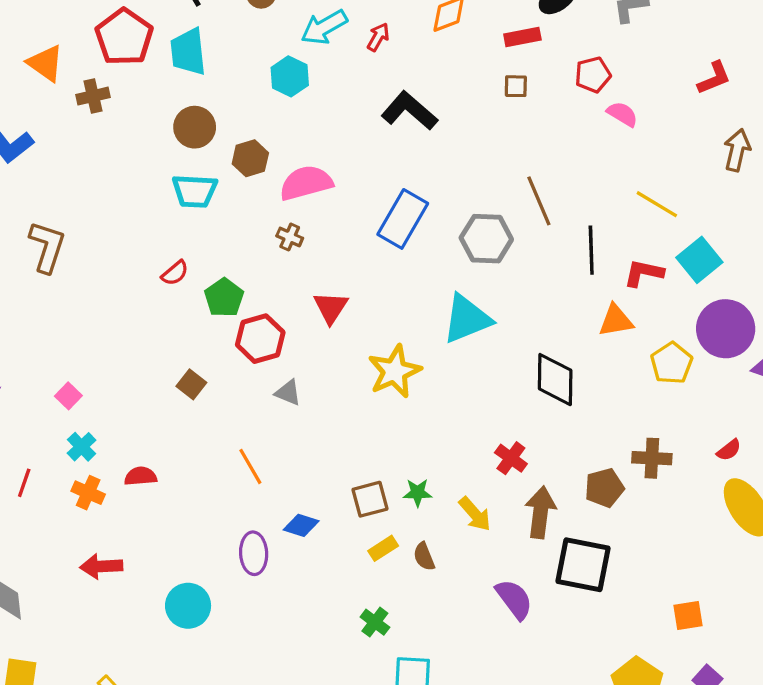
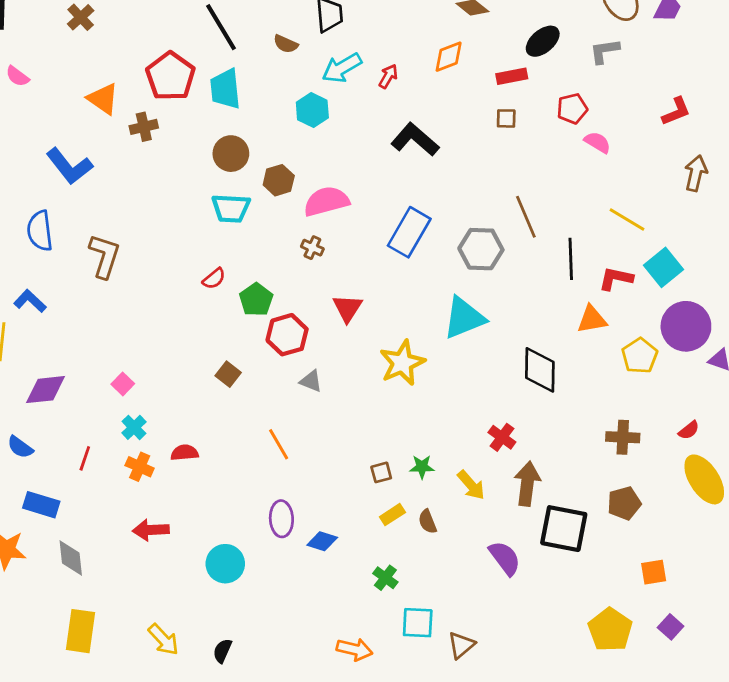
brown pentagon: (604, 488) -> (624, 503), moved
brown square: (370, 499) -> (381, 472), size x0.7
blue diamond: (301, 525) -> (322, 541), moved

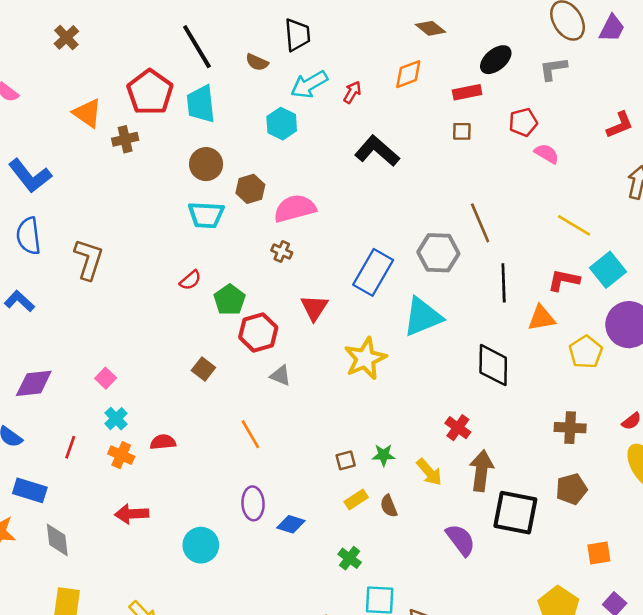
blue L-shape: (69, 166) -> (30, 176), moved
blue rectangle: (409, 232) -> (373, 272), moved
black line: (571, 259) -> (504, 283), moved

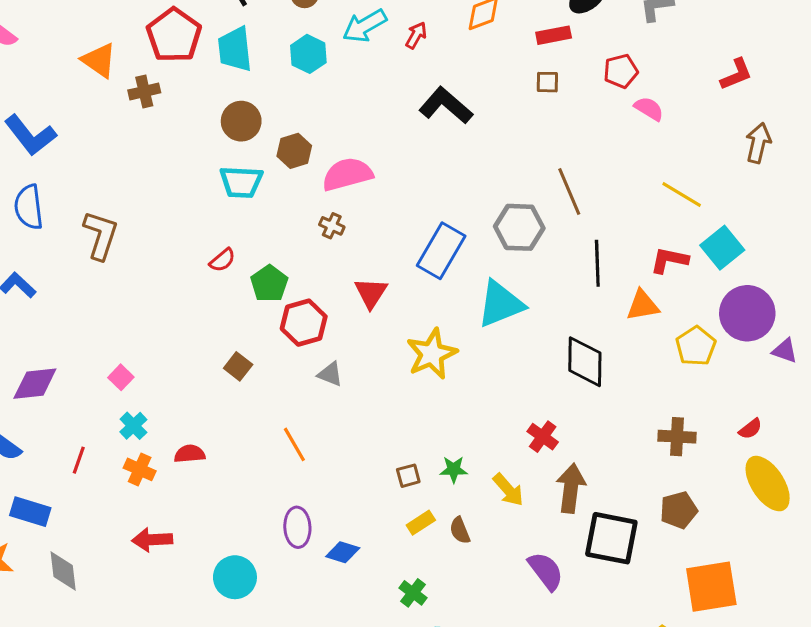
cyan hexagon: (282, 124) -> (308, 54), moved
orange square: (599, 553) -> (711, 587), size x1.8

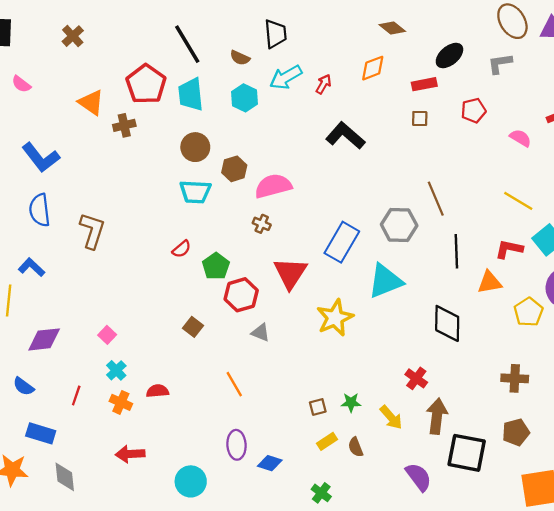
pink semicircle: (649, 109) -> (520, 138), moved
red triangle: (371, 293) -> (290, 273), size x1.4

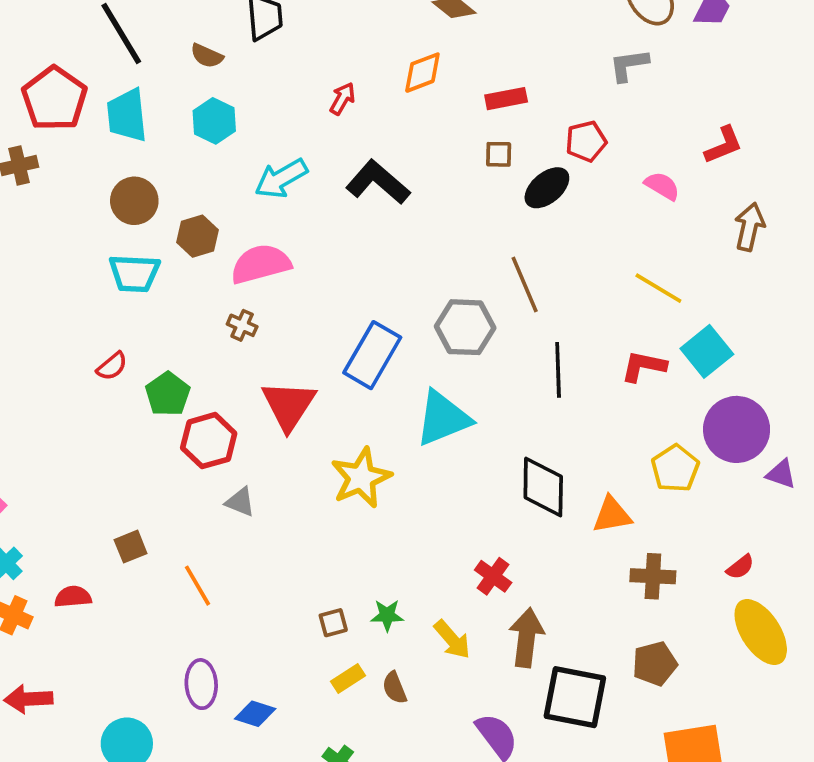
black ellipse: (449, 56) -> (547, 188), moved
cyan arrow: (286, 77) -> (281, 178), moved
orange triangle: (490, 282) -> (612, 515), moved
brown square: (193, 327) -> (131, 547), moved, turned 30

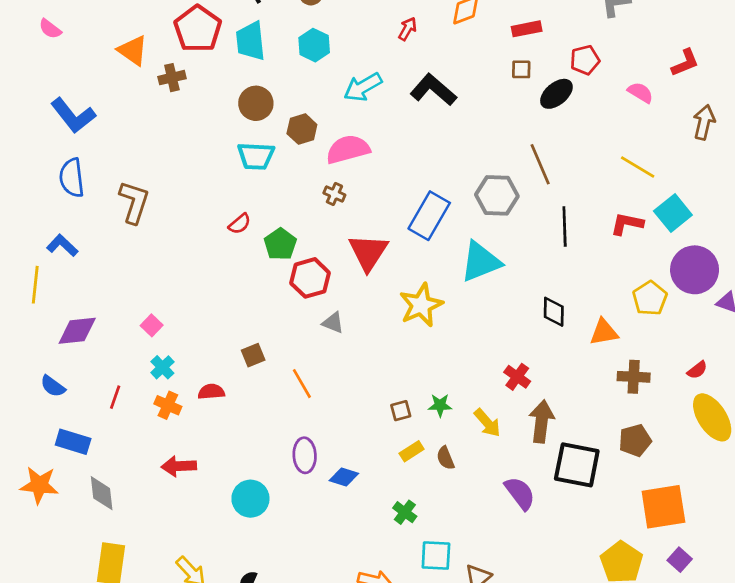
black diamond: (543, 487) -> (554, 312), size x0.7

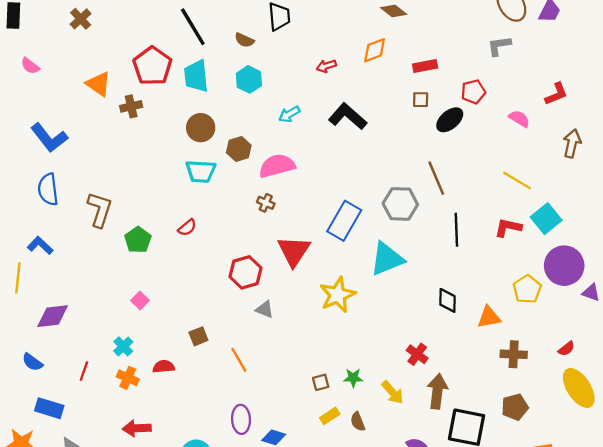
red arrow: (408, 29) -> (326, 66), turned -138
cyan arrow: (363, 87) -> (289, 114), size x0.7
green pentagon: (280, 244) -> (138, 240), moved
pink square: (152, 325) -> (140, 300), moved

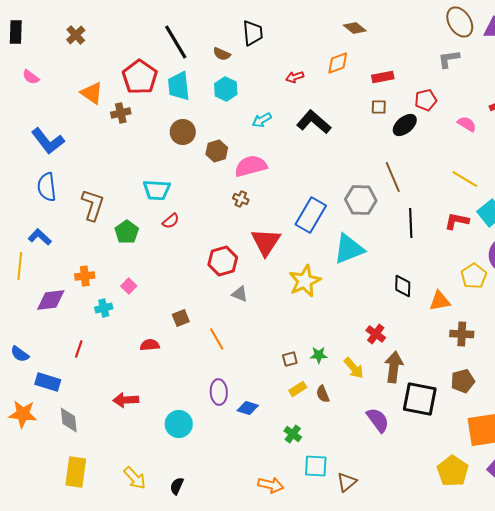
cyan trapezoid: (201, 171) -> (157, 190), moved
cyan cross: (123, 346) -> (104, 308), moved, turned 30
blue semicircle: (32, 362) -> (20, 354), moved
orange cross: (128, 378) -> (85, 276), moved, turned -30

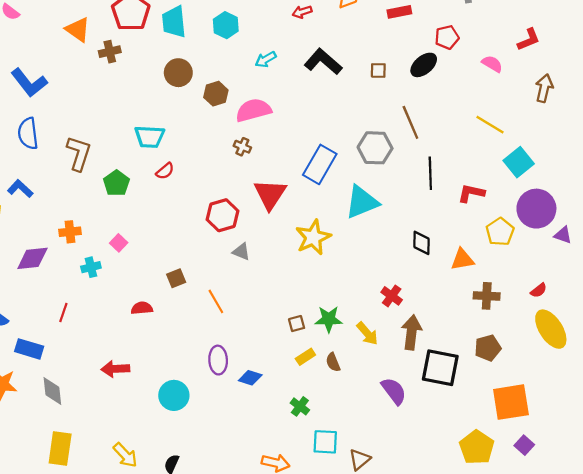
brown square: (379, 107) -> (378, 70), moved
red L-shape: (457, 221) -> (471, 193), moved
green star: (319, 355) -> (329, 319), size x1.4

